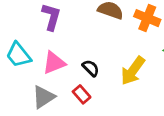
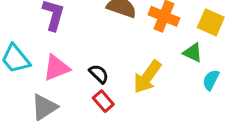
red rectangle: (82, 94) -> (103, 101), moved

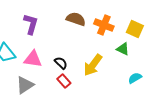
pink triangle: (56, 68) -> (33, 59), turned 30
cyan semicircle: (211, 80) -> (135, 78), moved, turned 32

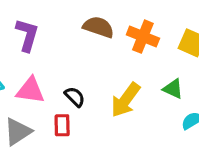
green triangle: (123, 49) -> (173, 89), moved
red rectangle: (64, 81) -> (62, 125), moved, turned 40

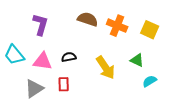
black semicircle: (75, 97) -> (69, 57), moved, turned -56
yellow arrow: (125, 100) -> (106, 67), turned -70

